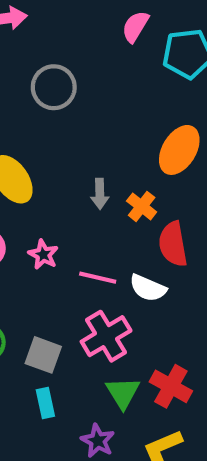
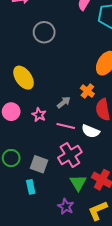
gray arrow: (100, 194) -> (64, 102), moved, turned -128
cyan rectangle: (45, 403) -> (31, 187), moved

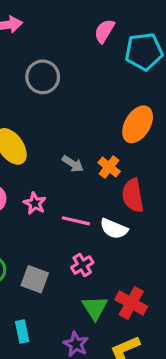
gray arrow: (64, 102) -> (73, 164), moved, turned 72
pink cross: (70, 155) -> (82, 265), size x0.6
cyan rectangle: (31, 187) -> (22, 331), moved

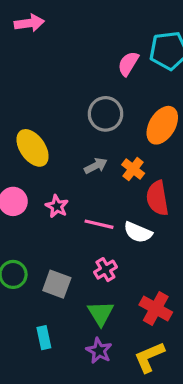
pink semicircle: (104, 31) -> (128, 64), moved
gray circle: (43, 77) -> (105, 114), moved
gray arrow: (73, 164) -> (96, 166), turned -60
green triangle: (95, 308) -> (101, 313), moved

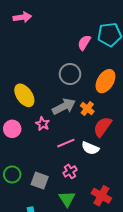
gray arrow: (96, 166) -> (64, 106), size x1.6
red semicircle: (157, 198) -> (102, 127), turned 45
pink star: (57, 206) -> (43, 124), moved
pink line: (99, 224) -> (66, 143), turned -36

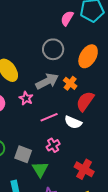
green triangle: (67, 199) -> (40, 169), moved

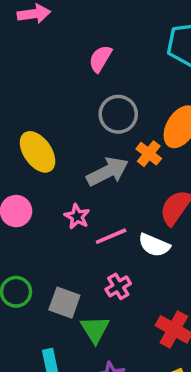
pink semicircle: (67, 18) -> (100, 59), moved
orange cross: (70, 83) -> (149, 154), moved
pink star: (26, 98) -> (77, 216), moved

